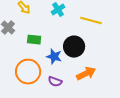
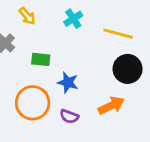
black circle: (74, 47) -> (128, 69), moved

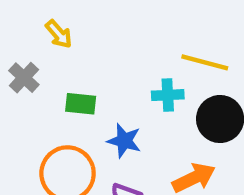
cyan cross: (73, 19) -> (168, 95), moved, turned 30

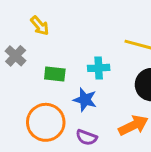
cyan cross: (168, 95) -> (99, 68), moved

